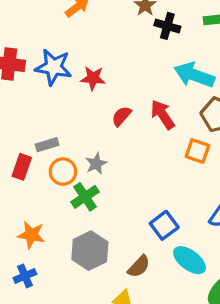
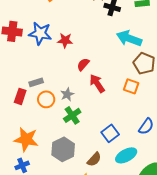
red arrow: (163, 115) -> (97, 83), moved
green cross: (85, 197) -> (72, 115), moved
orange star: (31, 235) -> (26, 139), size x1.4
cyan ellipse: (189, 260) -> (126, 155), turned -65

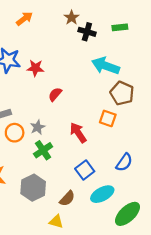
red arrow: (97, 83) -> (78, 133), moved

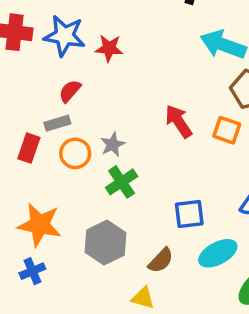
red semicircle: (55, 94) -> (70, 91), moved
red arrow: (78, 133) -> (179, 121), moved
blue square: (85, 170) -> (189, 214), turned 30

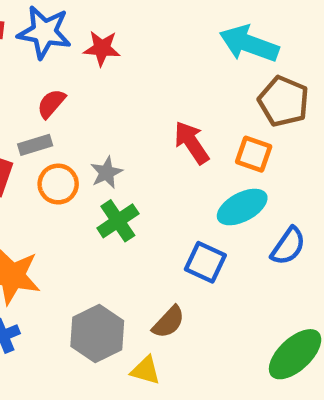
blue square: (189, 214) -> (205, 262), turned 32
gray hexagon: (106, 243) -> (97, 334), moved
cyan ellipse: (218, 253) -> (242, 207), moved

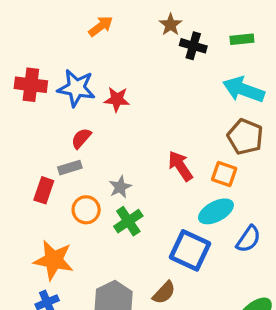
cyan arrow: (249, 44) -> (244, 90), moved
orange circle: (58, 184) -> (86, 210), moved
blue square: (205, 262) -> (190, 250), size x1.4

